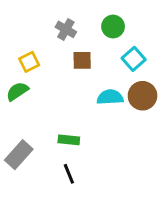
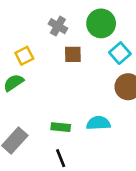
green circle: (113, 27) -> (101, 23), size x1.4
cyan semicircle: (110, 97) -> (98, 123), moved

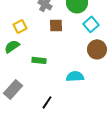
green rectangle: (61, 127) -> (39, 60), moved
black line: (61, 158) -> (47, 102), turned 56

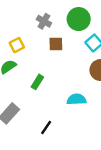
green rectangle: (39, 60) -> (37, 82), turned -64

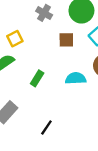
brown square: (56, 44) -> (66, 40), moved
cyan semicircle: (76, 99) -> (76, 78), moved

